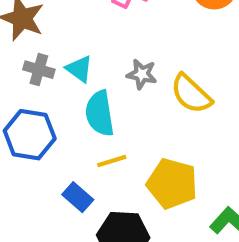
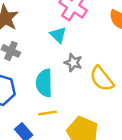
cyan triangle: (79, 69) -> (58, 35), moved

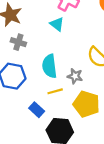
gray star: (73, 63) -> (75, 76), moved

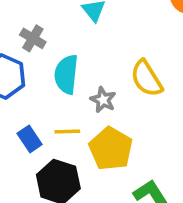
gray cross: (18, 42) -> (33, 38), moved
yellow line: (55, 91) -> (67, 131), moved

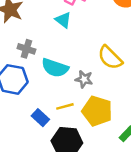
cyan semicircle: (66, 74) -> (55, 68), turned -64

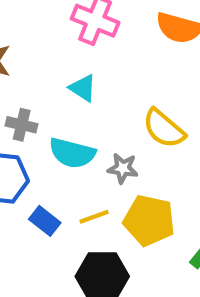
cyan triangle: (63, 20) -> (83, 88), moved
blue rectangle: (40, 118) -> (45, 221), moved

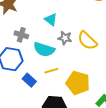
gray star: (123, 168) -> (65, 38), moved
yellow line: (94, 217) -> (51, 71), moved

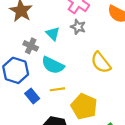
cyan triangle: (51, 19) -> (53, 34), moved
gray star: (65, 38) -> (78, 27), moved

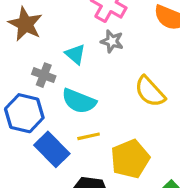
blue rectangle: (32, 96) -> (52, 149), size x1.5
yellow pentagon: (84, 107) -> (130, 159), turned 30

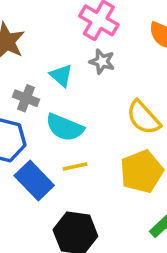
yellow pentagon: (130, 159) -> (142, 172), moved

